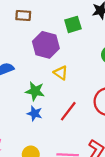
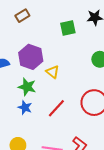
brown rectangle: (23, 16) -> (22, 16), turned -40
purple hexagon: (46, 45) -> (31, 57), moved

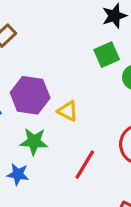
green square: (68, 28) -> (107, 55), moved
blue star: (25, 108) -> (18, 174), moved

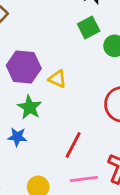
green star: (34, 141) -> (30, 107), turned 30
red line: (85, 165) -> (73, 145), moved

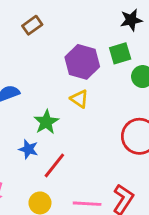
purple hexagon: (24, 67) -> (82, 62), moved
red line: (73, 145) -> (54, 165), moved

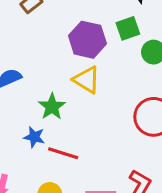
yellow triangle: (79, 99) -> (86, 80), size x1.4
red line: (54, 165) -> (63, 153), turned 72

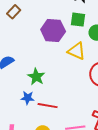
green square: (128, 28) -> (78, 20), turned 35
yellow triangle: (86, 80) -> (77, 51), moved

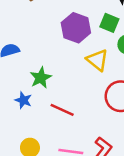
red line: (48, 106) -> (62, 110), moved

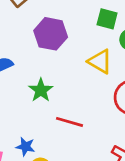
purple hexagon: (76, 28) -> (51, 34), moved
blue star: (23, 100) -> (25, 147), moved

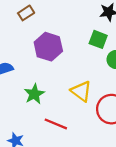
yellow triangle: (100, 62) -> (81, 91), moved

